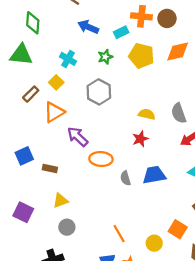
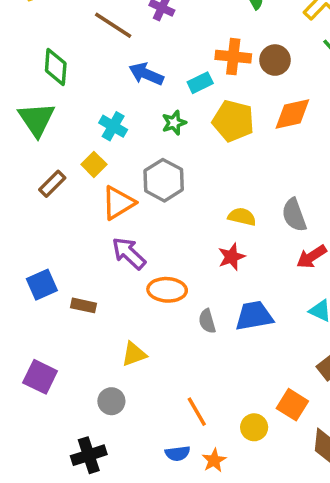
green triangle: (21, 55) -> (37, 119), turned 50
orange triangle: (54, 112) -> (118, 203), moved
yellow triangle: (61, 201) -> (134, 354), moved

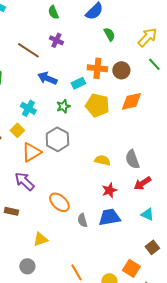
purple arrow: (129, 253) -> (24, 181), moved
red star: (231, 257) -> (109, 190), moved
orange ellipse: (167, 290) -> (59, 202), turned 40

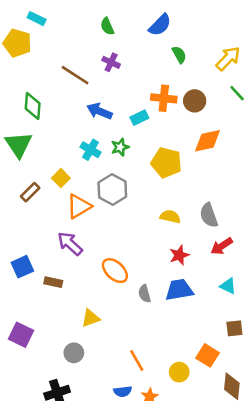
yellow pentagon: (97, 105) -> (166, 163), moved
cyan cross: (28, 108) -> (91, 150), moved
brown square: (152, 247) -> (234, 328), turned 32

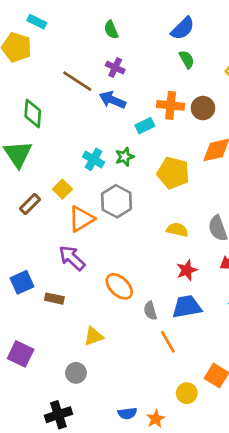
blue semicircle: (160, 25) -> (183, 28), moved
blue arrow: (100, 111) -> (112, 100), moved
orange line: (137, 361) -> (168, 342), moved

